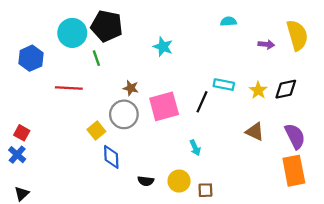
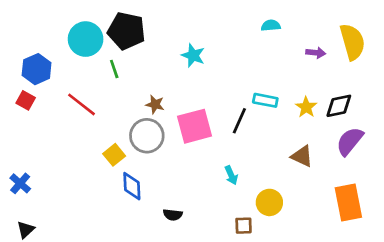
red line: (69, 88) -> (81, 104), turned 35
red square: (22, 133) -> (26, 100), moved
purple semicircle: (295, 136) -> (350, 141), moved, turned -115
yellow circle: (179, 181) -> (269, 202), moved

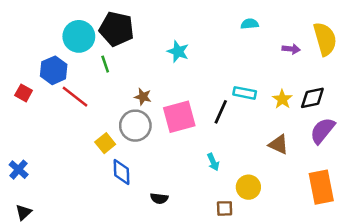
blue hexagon: (37, 69) -> (54, 70), moved

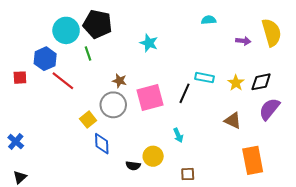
red square: (24, 93) -> (20, 78), turned -32
yellow circle: (248, 187) -> (153, 156), moved
orange rectangle: (321, 187) -> (253, 160), moved

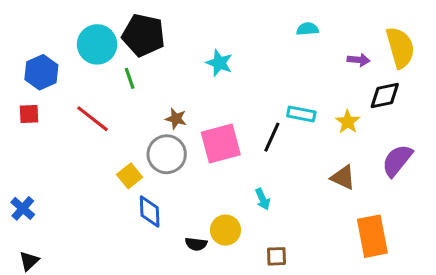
blue hexagon: (45, 59) -> (41, 72), moved
black diamond: (261, 82) -> (385, 95), moved

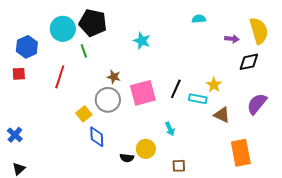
cyan rectangle: (301, 114) -> (198, 99), moved
red line: (92, 119) -> (60, 77), turned 70
yellow star: (348, 122) -> (214, 85), moved

